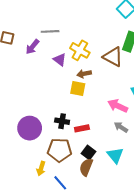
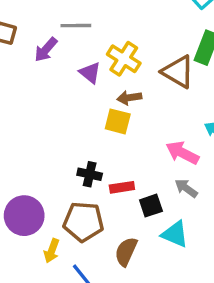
purple circle: (30, 128) -> (24, 216), moved
black square: (88, 153) -> (151, 206), moved, turned 32
cyan triangle: (115, 155) -> (175, 234), turned -30

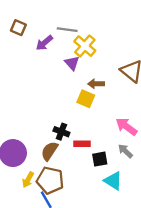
yellow cross: (124, 59) -> (85, 46), moved
brown pentagon: (83, 222) -> (50, 180), moved
brown semicircle: (126, 252) -> (49, 151), moved

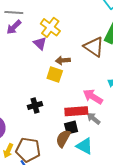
gray line: (67, 30) -> (14, 13), moved
black cross: (61, 132) -> (35, 105), turned -32
red rectangle: (82, 144) -> (76, 111), moved, size x1.5
brown semicircle: (49, 151) -> (63, 138), moved

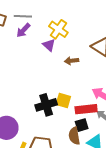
yellow square: (55, 74) -> (63, 100), moved
black cross: (35, 105) -> (46, 105), size x1.5
brown semicircle: (63, 138) -> (74, 136), turned -36

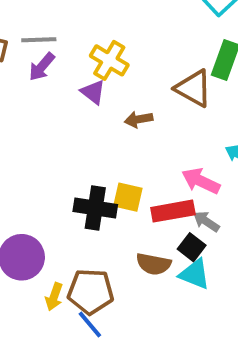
black cross: (46, 105) -> (95, 208), turned 30
black square: (82, 125) -> (192, 247), moved, turned -32
brown semicircle: (74, 136) -> (154, 264), turned -66

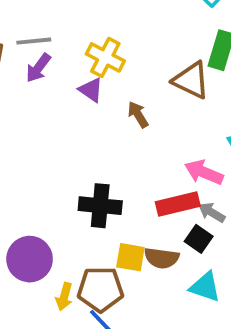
brown arrow: (139, 119) -> (138, 115), turned 72
yellow square: (128, 197) -> (130, 257), moved
cyan triangle: (195, 274) -> (205, 287), moved

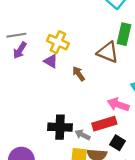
gray arrow: (212, 212) -> (83, 135), moved

